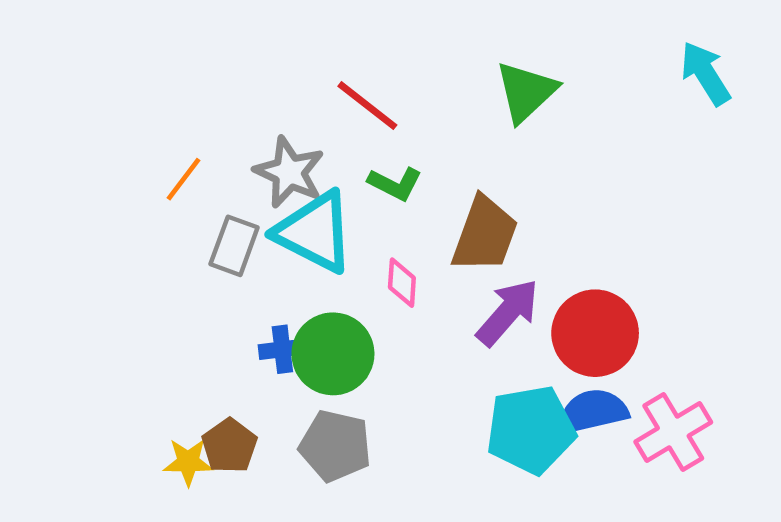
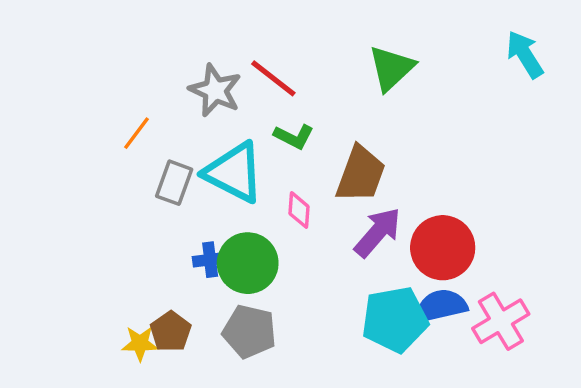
gray star: (289, 172) -> (215, 90), moved

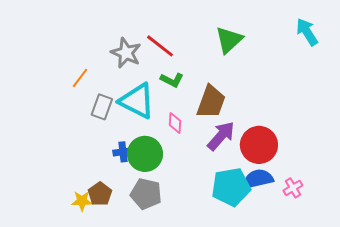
pink cross: (501, 321) -> (293, 188), size x0.6

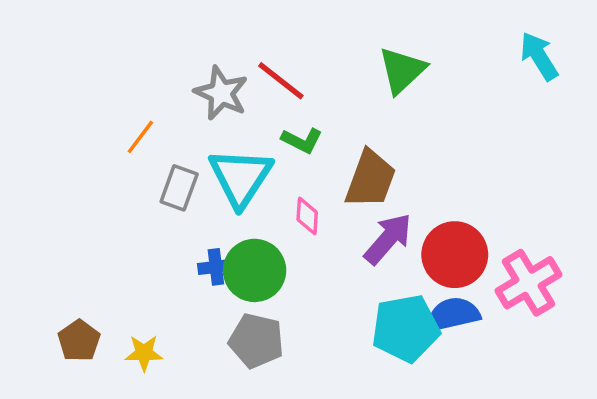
cyan triangle: (137, 101) -> (240, 177), turned 36
pink cross: (293, 188) -> (528, 283), moved, size x1.8
brown pentagon: (100, 194) -> (79, 341), moved

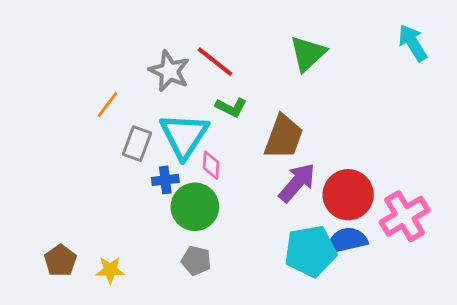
pink diamond: (307, 216) -> (211, 165), moved
blue cross: (216, 267) -> (165, 180), moved
gray pentagon: (256, 341) -> (196, 261), size x0.7

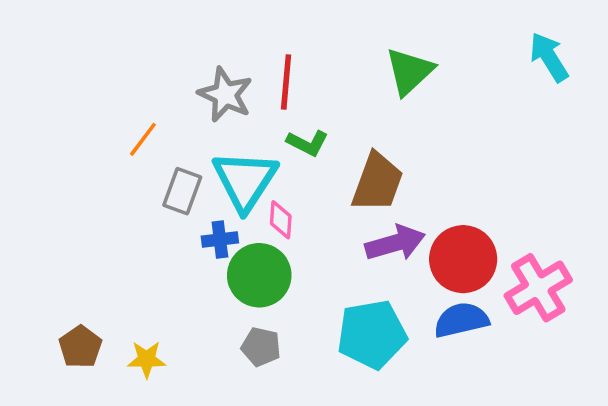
red line: (215, 62) -> (286, 82), turned 57
purple arrow: (297, 183) -> (395, 243), turned 33
cyan pentagon: (310, 251) -> (372, 334), moved

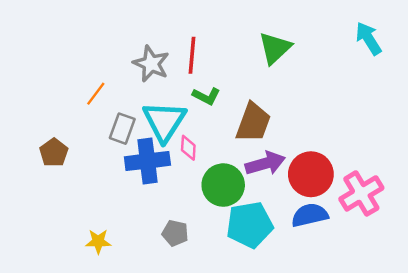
blue cross: (220, 239) -> (147, 161), size x1.8
green circle: (259, 275) -> (223, 185), moved
brown pentagon: (80, 347) -> (54, 153), moved

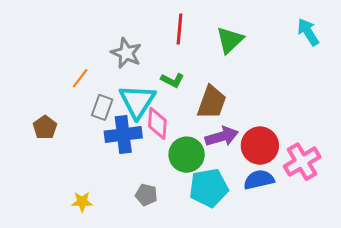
red line: (192, 55) -> (180, 29), moved
pink diamond: (188, 148) -> (157, 123), size x1.5

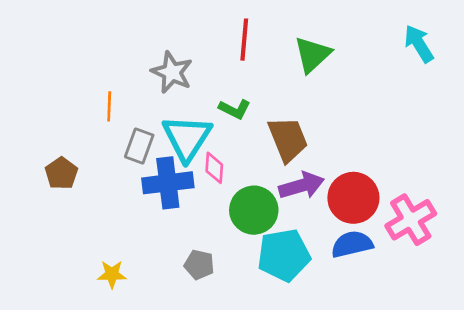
orange line: (80, 78) -> (109, 106), turned -35
brown trapezoid: (212, 102) -> (288, 139), turned -42
pink diamond: (157, 123) -> (214, 168), size x0.7

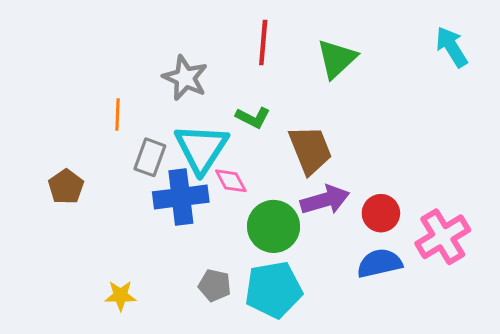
pink diamond: (214, 168) -> (231, 181), turned -32
red circle: (353, 198) -> (381, 213), size x0.7
cyan pentagon: (284, 255) -> (274, 290), moved

